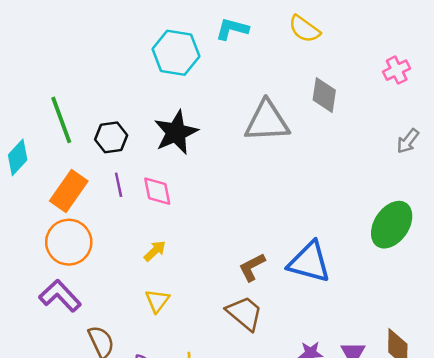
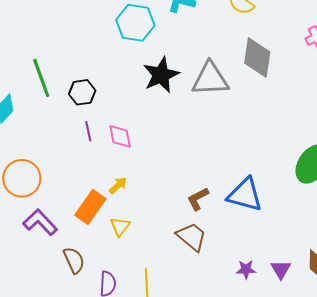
gray diamond: (324, 95) -> (257, 58), size x1.4
black star: (176, 132) -> (161, 75), moved
orange rectangle: (69, 191) -> (90, 207), moved
orange circle: (69, 242) -> (22, 178), moved

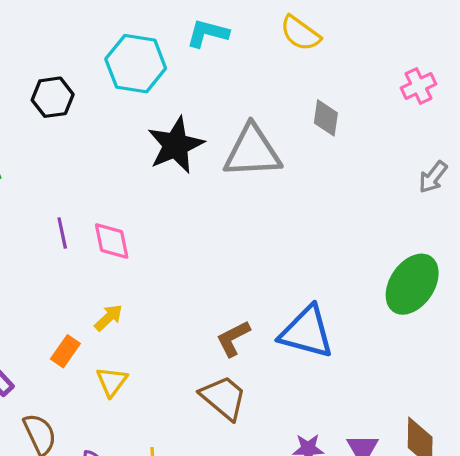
gray diamond: (257, 58) -> (326, 118), size x0.6
black hexagon: (82, 92) -> (53, 97), moved
orange rectangle: (90, 207) -> (65, 351), size x0.6

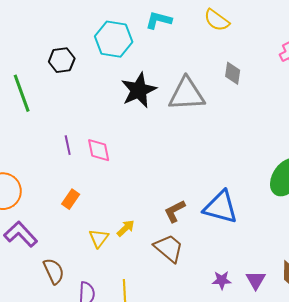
yellow arrow: (109, 318) -> (126, 228), moved
orange rectangle: (65, 351) -> (71, 199), moved

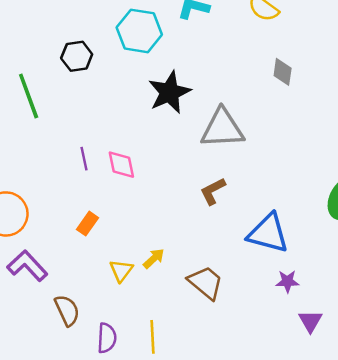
gray triangle: (187, 94) -> (222, 128), moved
brown L-shape: (175, 211) -> (213, 191), moved
purple star: (222, 280) -> (287, 281), moved

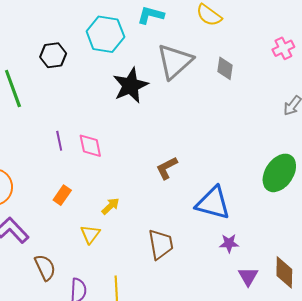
gray triangle: (222, 128) -> (175, 61), moved, turned -39
yellow arrow: (154, 259) -> (110, 206), moved
brown trapezoid: (206, 283) -> (161, 244), turned 40

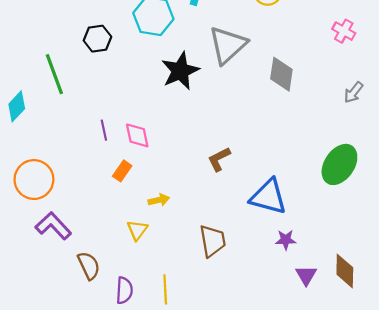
pink cross: (283, 48) -> (344, 31), turned -35
gray diamond: (225, 68) -> (281, 74), moved, size x1.4
orange rectangle: (62, 195) -> (122, 171), moved
yellow arrow: (110, 206) -> (159, 200), turned 30

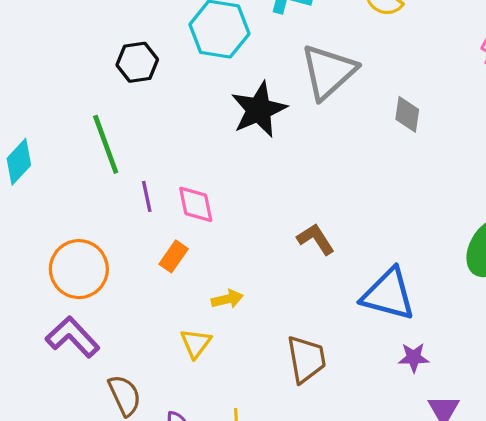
green line: (54, 74) -> (106, 144), moved
gray diamond: (281, 74) -> (407, 114), size x0.7
brown L-shape: (219, 159) -> (316, 239), turned 84
orange circle: (34, 180) -> (79, 269), moved

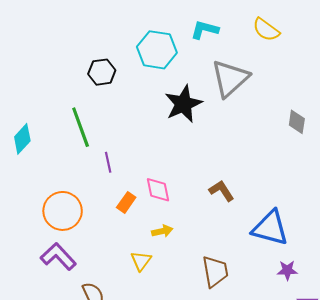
gray diamond: (407, 114) -> (297, 122), moved
pink diamond: (196, 204) -> (158, 190), moved

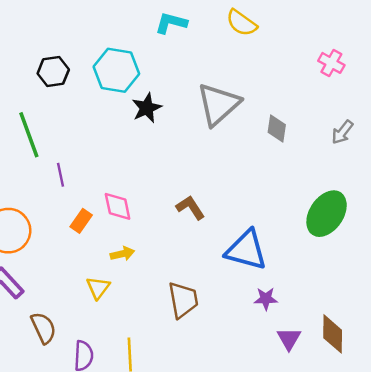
cyan hexagon: (157, 50) -> (116, 70), moved
gray triangle: (230, 78) -> (218, 104), moved
black star: (183, 104) -> (147, 108), size x0.7

